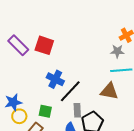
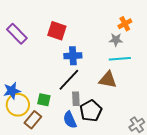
red square: (44, 45) -> (57, 31), moved
blue cross: (55, 79) -> (73, 56), moved, turned -30
yellow circle: (19, 116) -> (18, 105), size x1.5

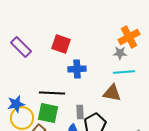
orange cross: (125, 24) -> (129, 37), size x1.5
black line: (69, 80) -> (52, 93), moved, turned 50
green square: (44, 100) -> (48, 113), size x1.5

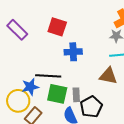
blue star: (16, 104) -> (30, 87), moved
green square: (48, 113) -> (57, 94), moved

